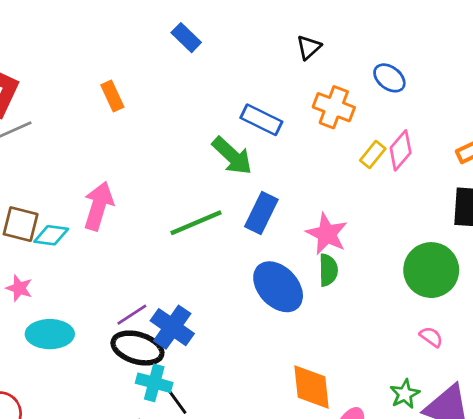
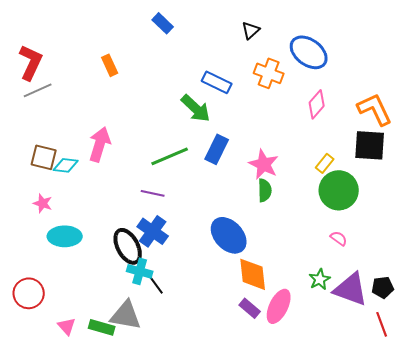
blue ellipse: (389, 78) -> (309, 52), size x1.6
yellow rectangle: (373, 155) -> (325, 163), moved
blue ellipse: (278, 287) -> (229, 235), moved
purple line: (132, 315) -> (153, 193), moved, turned 45
black ellipse: (137, 348) -> (128, 246), turned 45

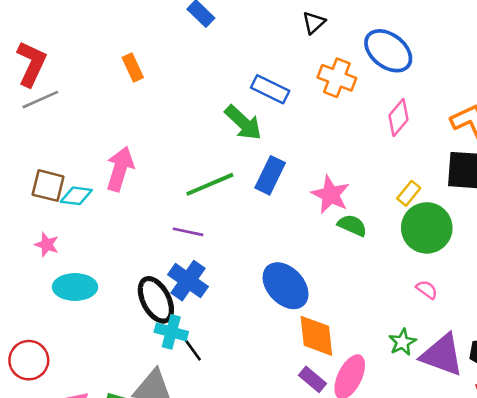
green semicircle: (265, 190) -> (352, 225), moved, turned -65

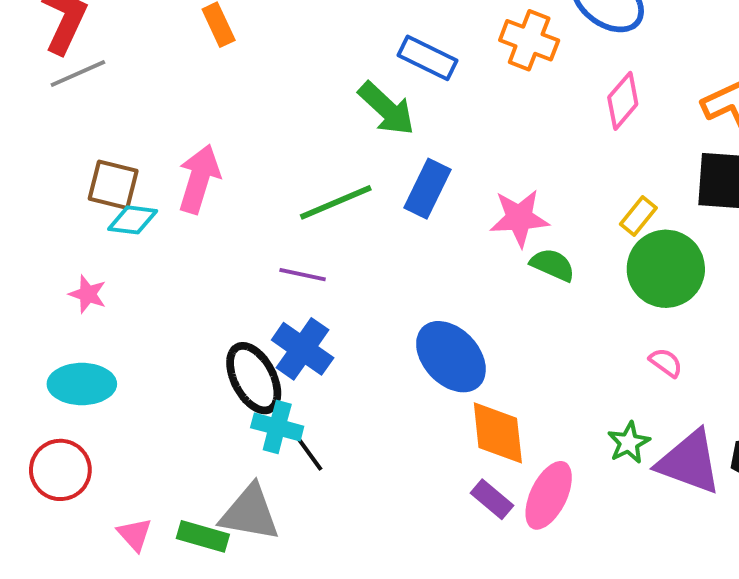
brown square: (48, 186) -> (113, 185), moved
pink star: (330, 195) -> (519, 218), turned -30
cyan ellipse: (75, 287) -> (82, 384), moved

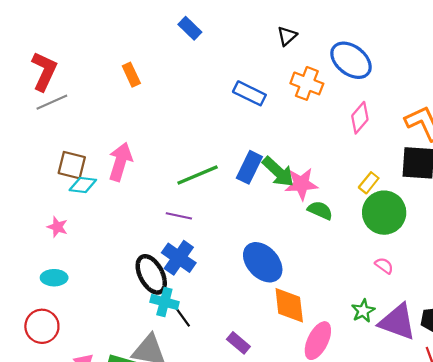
green arrow: (387, 109) -> (278, 172), moved
cyan ellipse: (82, 384) -> (54, 278), size x0.7
purple rectangle: (492, 499) -> (238, 343), moved

